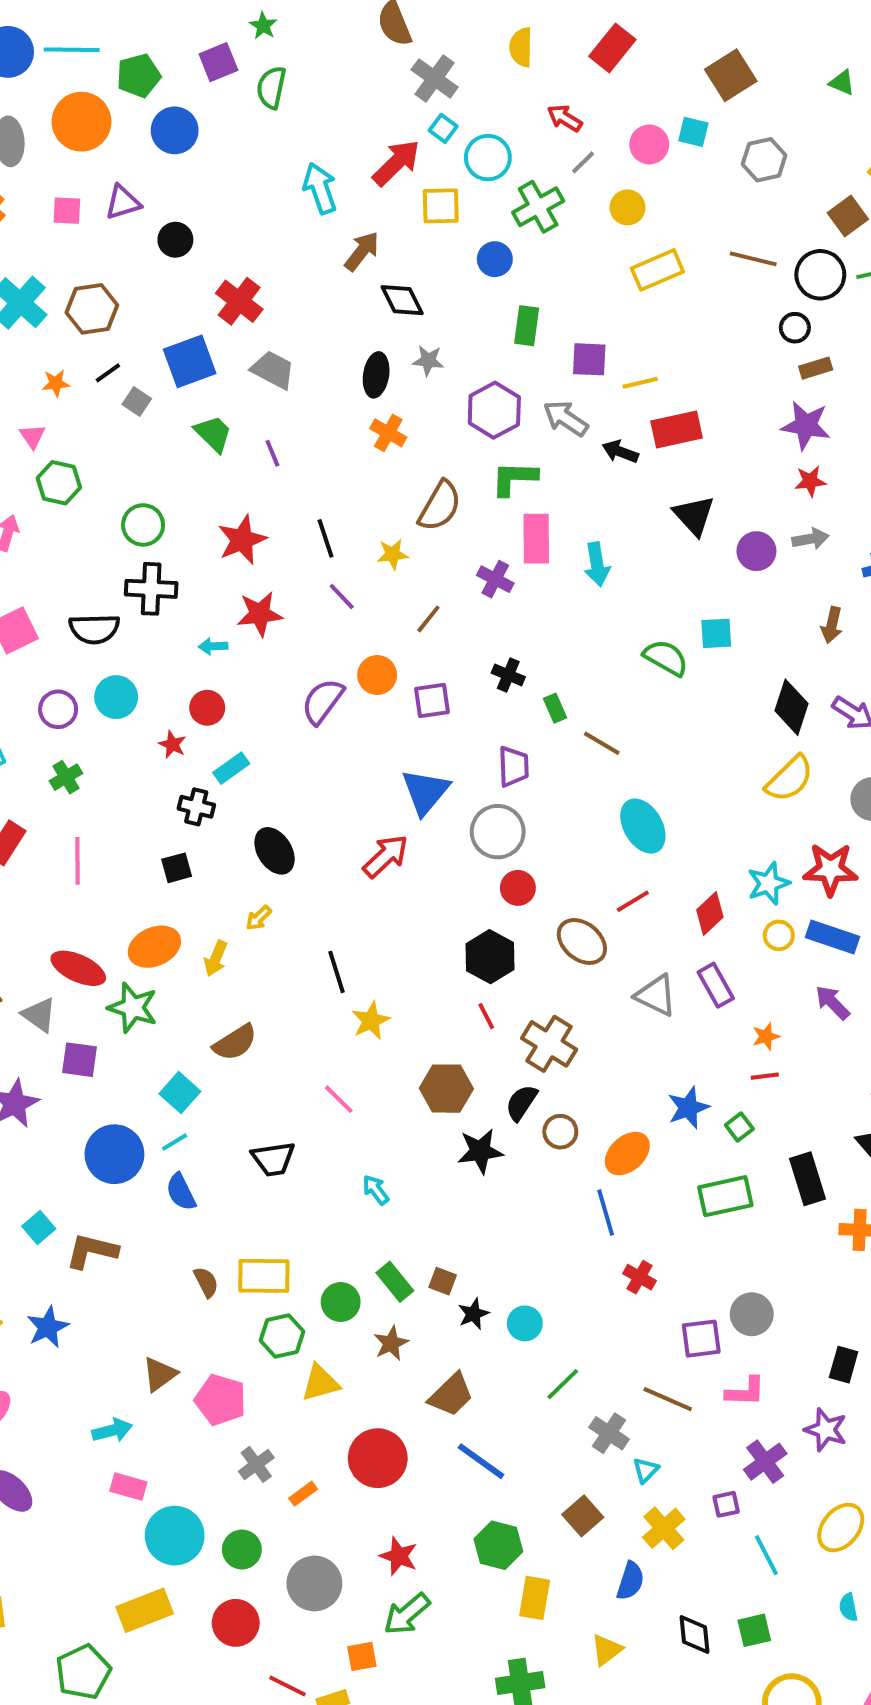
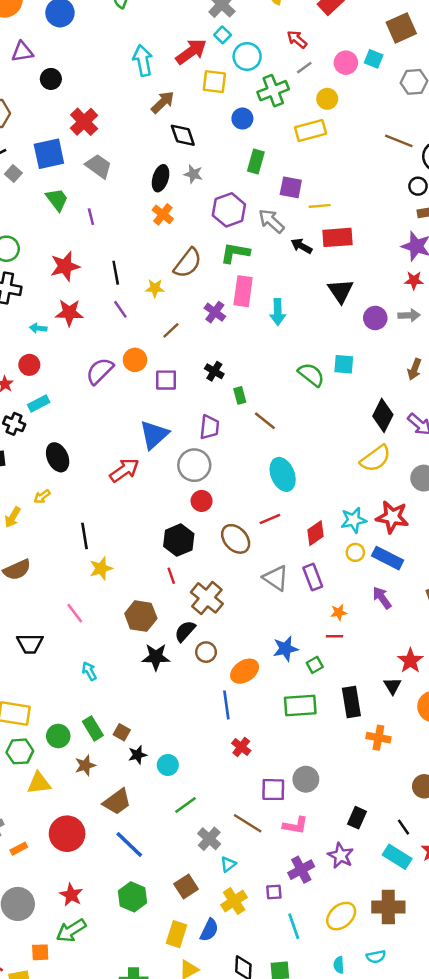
yellow rectangle: (657, 270) -> (311, 130), moved
yellow rectangle: (535, 1598) -> (177, 934), moved

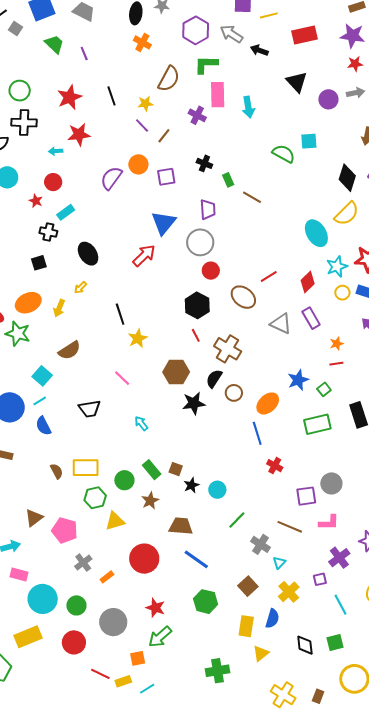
red rectangle: (338, 237) -> (304, 35), moved
purple line: (120, 309) -> (142, 125), moved
cyan ellipse: (283, 474) -> (316, 233), moved
brown trapezoid: (117, 802) -> (181, 526), turned -130

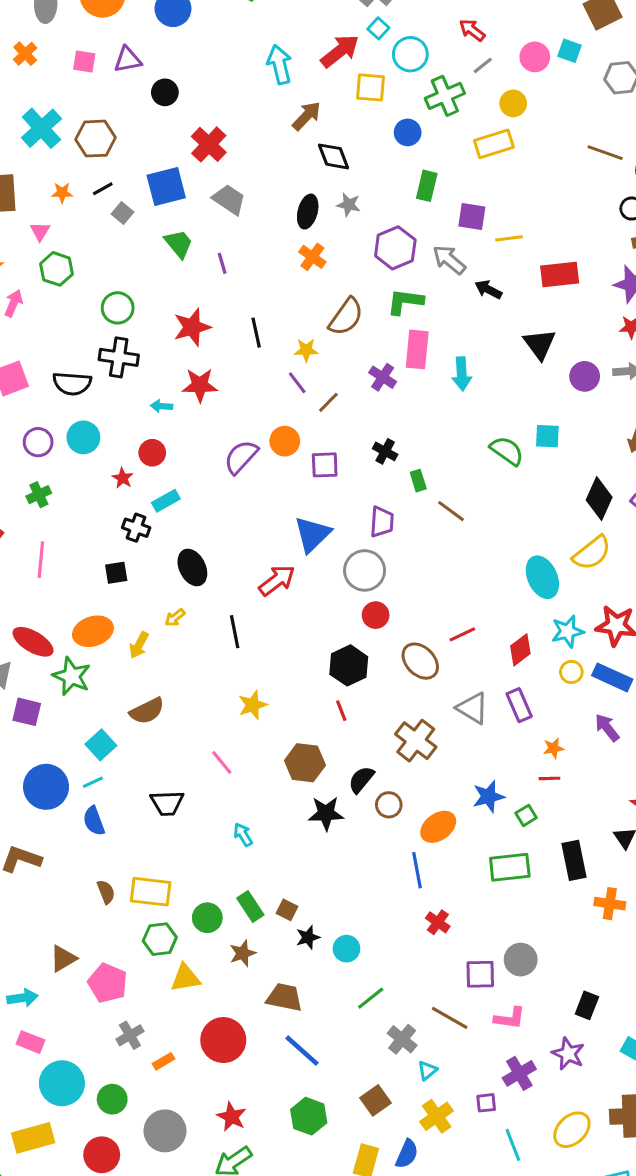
black line: (120, 314) -> (235, 632), moved
brown cross: (228, 349) -> (416, 741), moved

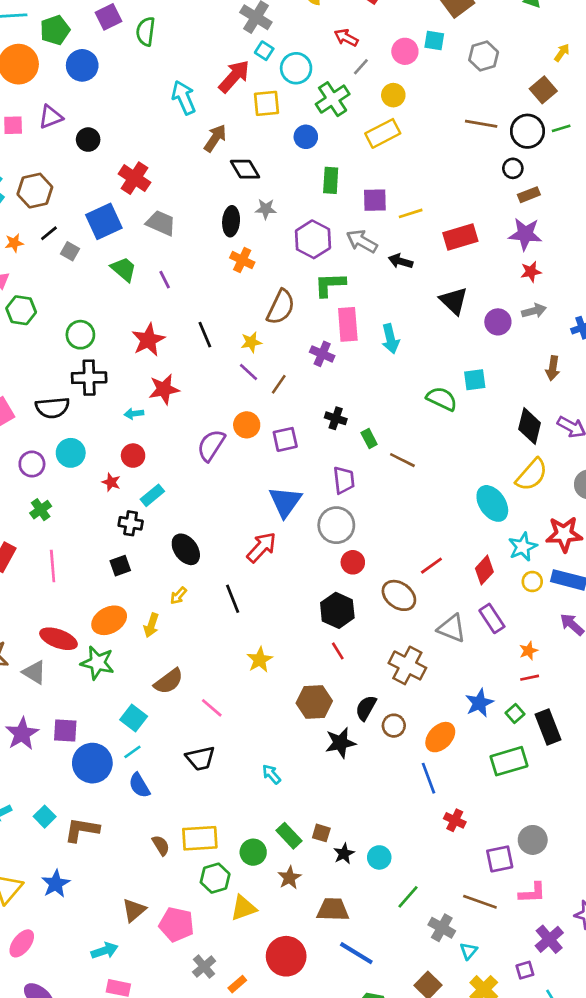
purple square: (27, 712) -> (65, 730), moved
pink line: (222, 763) -> (212, 708), moved
black rectangle: (574, 860) -> (548, 727), moved

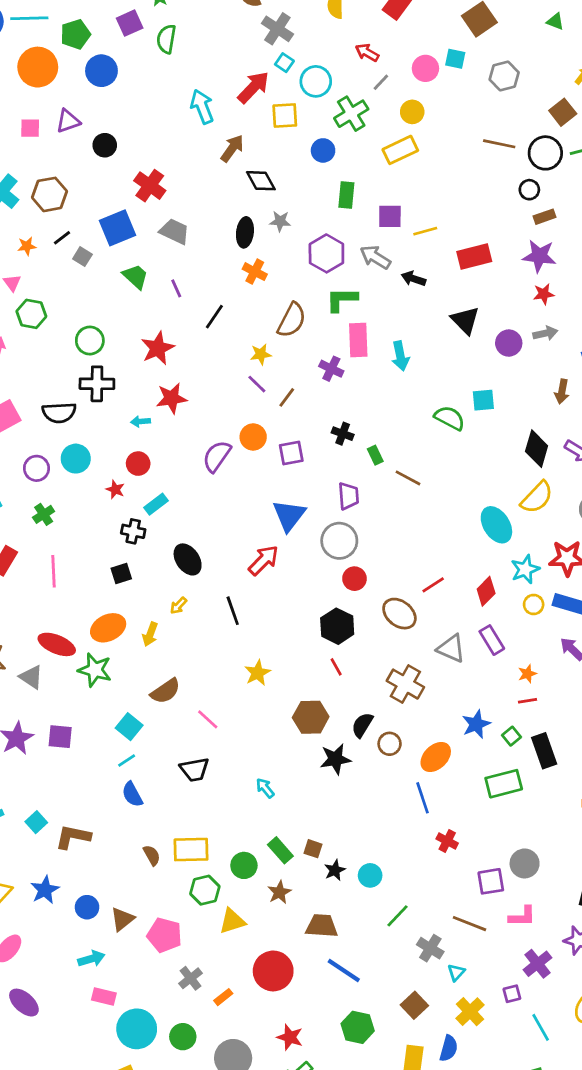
black line: (205, 335) -> (214, 317), moved, turned 55
blue circle: (92, 763) -> (87, 907), moved, size x0.6

